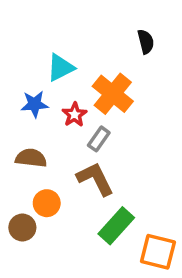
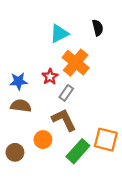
cyan triangle: (61, 68) -> (59, 34), moved
blue star: (35, 104) -> (18, 81), moved
orange circle: (47, 203) -> (43, 140), moved
orange square: (158, 252) -> (106, 140), moved

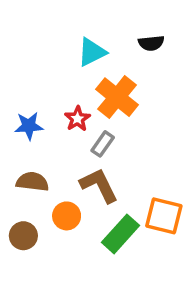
black semicircle: (98, 28) -> (151, 43), turned 98
brown semicircle: (21, 106) -> (32, 182), moved

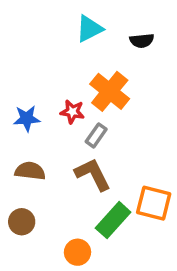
cyan triangle: (92, 52) -> (89, 29), moved
red star: (77, 119) -> (72, 112), turned -30
orange circle: (67, 216) -> (77, 252), moved

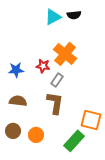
black semicircle: (142, 41) -> (74, 15), moved
brown L-shape: (93, 174) -> (55, 103), turned 35
green rectangle: (113, 220) -> (74, 141), moved
orange circle: (77, 252) -> (36, 135), moved

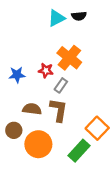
brown semicircle: (18, 101) -> (32, 109), moved
orange square: (91, 120) -> (97, 128), turned 30
brown circle: (13, 131) -> (14, 130), moved
orange circle: (36, 135) -> (38, 144), size x1.6

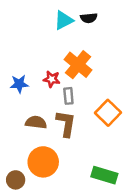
gray rectangle: (61, 85) -> (68, 96), turned -40
orange square: (97, 128) -> (108, 113), moved
brown circle: (14, 130) -> (16, 180), moved
green rectangle: (79, 151) -> (104, 175), moved, turned 65

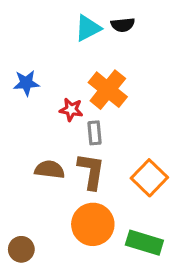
blue star: (19, 84) -> (26, 83), moved
orange square: (108, 113) -> (149, 178), moved
orange circle: (43, 162) -> (93, 224), moved

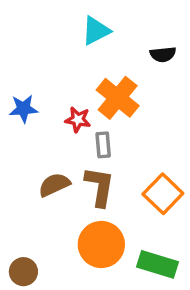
black semicircle: (123, 25) -> (163, 54), moved
blue star: (26, 83) -> (23, 109), moved
brown semicircle: (50, 169) -> (54, 185), turned -32

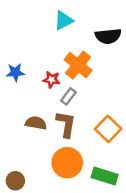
black semicircle: (163, 54) -> (108, 36), size x1.5
gray rectangle: (103, 145) -> (68, 96), turned 42
brown semicircle: (54, 185) -> (36, 123), turned 35

